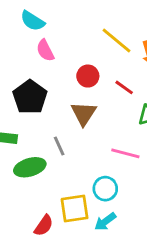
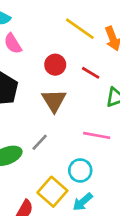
gray line: (59, 146) -> (40, 142), moved, turned 72
yellow square: (75, 208) -> (52, 192), turned -36

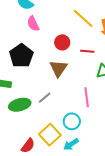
red line: (91, 73) -> (87, 51), turned -32
pink line: (97, 135) -> (87, 97), turned 66

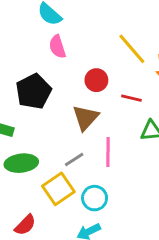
pink line: (87, 97) -> (108, 152), moved
gray line: (45, 98) -> (74, 160), moved
yellow square: (50, 135) -> (58, 189), moved

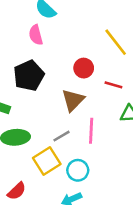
pink semicircle: (57, 47) -> (36, 35), moved

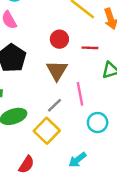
cyan circle: (78, 170) -> (98, 123), moved

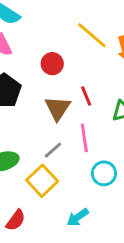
red circle: (59, 39) -> (52, 64), moved
red line: (90, 48) -> (86, 96), moved, turned 63

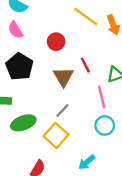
pink line: (84, 138) -> (102, 97), moved

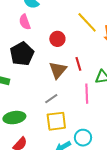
green ellipse: (23, 123) -> (14, 118), moved
cyan circle: (105, 125) -> (83, 138), moved
yellow square: (56, 135) -> (56, 121), moved, turned 30

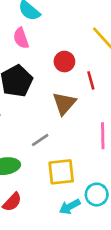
red line: (78, 64) -> (91, 80), moved
gray line: (51, 99) -> (40, 140), moved

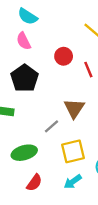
brown triangle: (64, 103) -> (74, 108), moved
cyan arrow: (70, 207) -> (73, 182), moved

